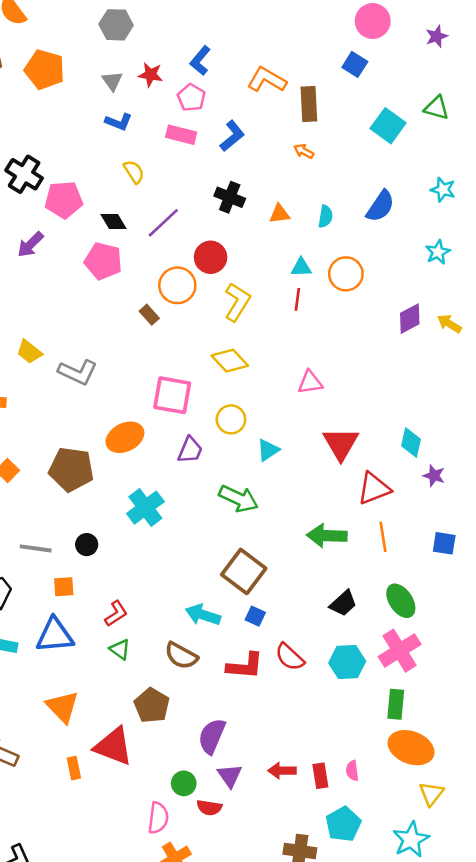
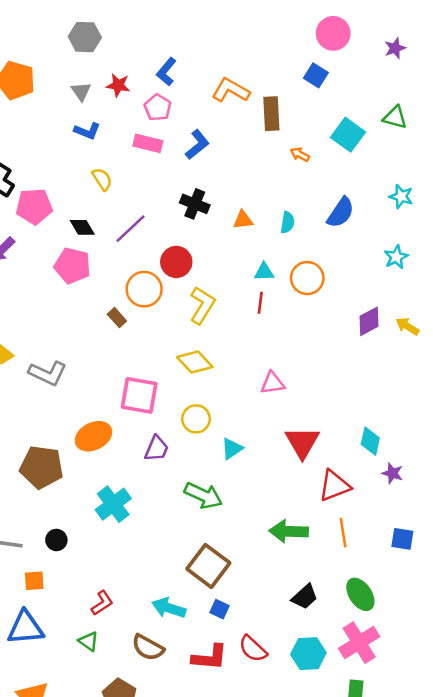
orange arrow: (304, 151) -> (300, 154), moved
red L-shape: (116, 614) -> (102, 603), moved

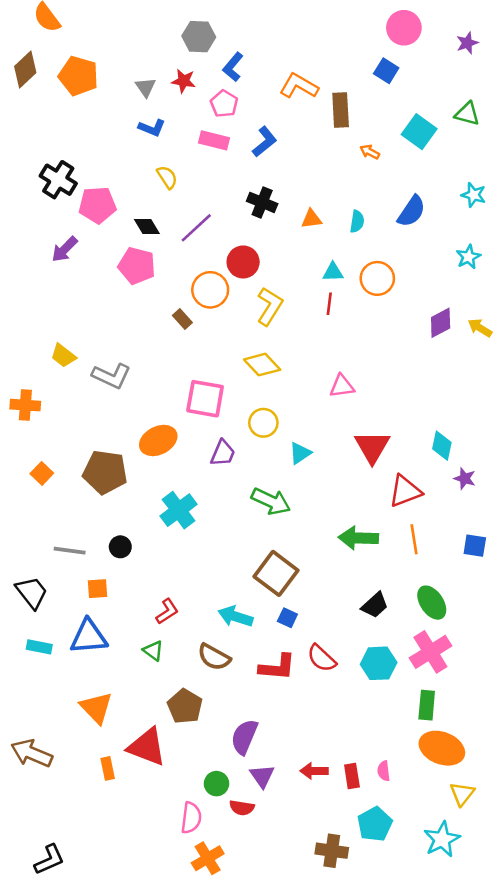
gray hexagon: (85, 37) -> (199, 37), moved

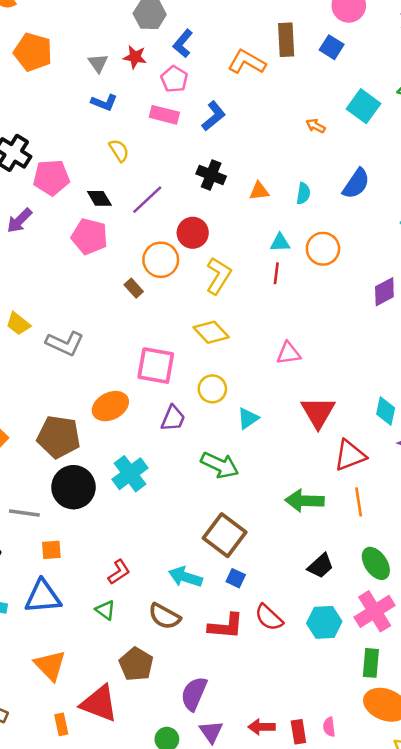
brown rectangle: (341, 110) -> (286, 40), moved
black circle: (120, 547) -> (73, 487), moved, size x2.0

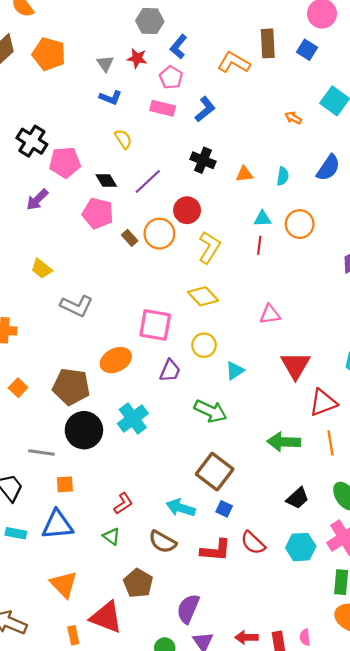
brown rectangle: (134, 288) -> (130, 238), moved
yellow trapezoid: (18, 324) -> (41, 269), moved

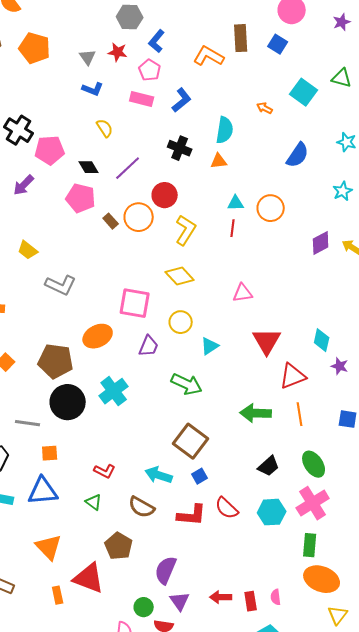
cyan semicircle: (283, 176) -> (225, 130), moved, size x1.5
red L-shape: (123, 504) -> (105, 471), turned 60
blue square: (224, 509) -> (200, 476), turned 35

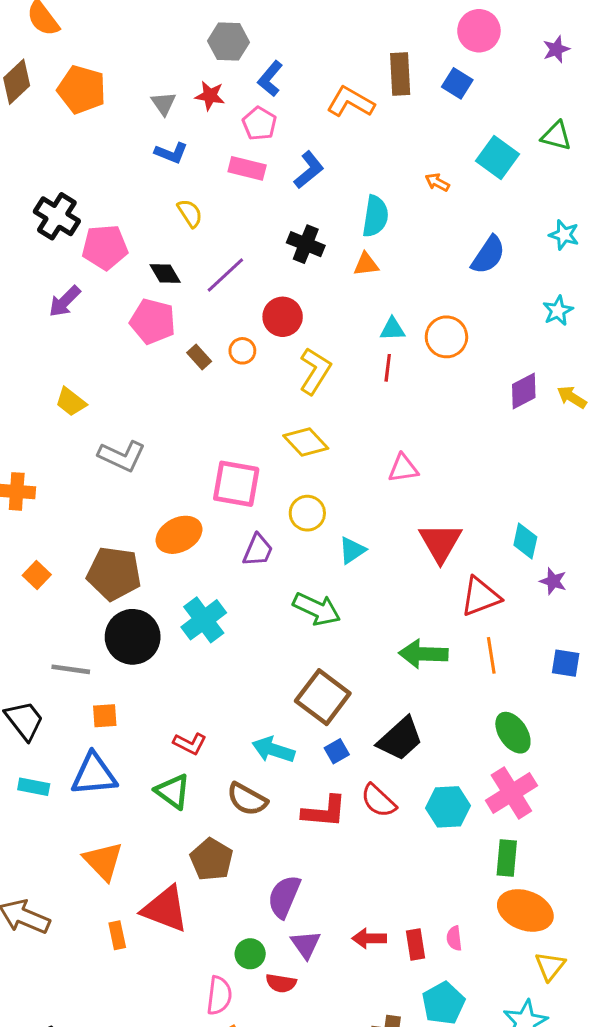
orange circle: (139, 217) -> (242, 351), size x0.6
black trapezoid: (269, 466) -> (400, 739), moved, size x1.4
green triangle: (94, 502) -> (173, 791), size x1.4

